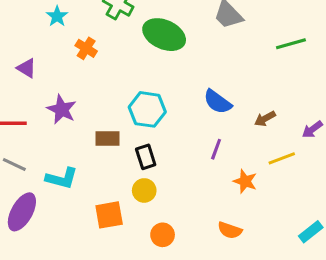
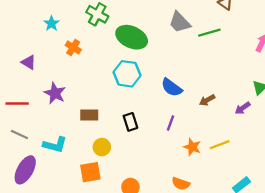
green line: (291, 44) -> (209, 33), moved
cyan hexagon: (147, 109) -> (127, 74), moved
black rectangle: (146, 157) -> (130, 122), moved
yellow line: (282, 158) -> (220, 145), moved
yellow circle: (144, 190) -> (102, 147), moved

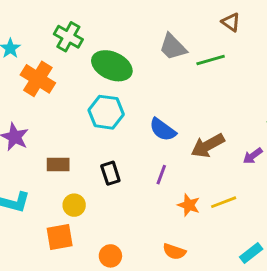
orange cross: (73, 47) -> (38, 79), size x1.6
brown arrow: (207, 100) -> (208, 146), size x1.6

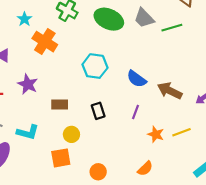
green ellipse: (112, 66) -> (109, 19), moved
brown arrow: (208, 146) -> (170, 91), turned 55
orange semicircle: (174, 252) -> (145, 169), turned -63

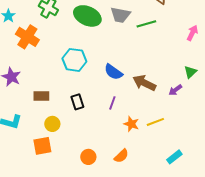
gray trapezoid: (144, 18) -> (120, 15), turned -35
orange circle: (98, 172) -> (88, 157), moved

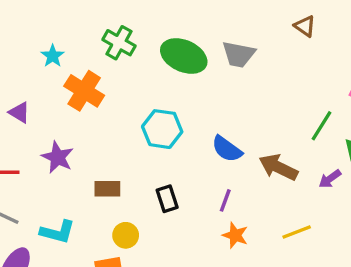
green line: (146, 24) -> (322, 126), moved, turned -42
orange star: (131, 124) -> (235, 235), moved

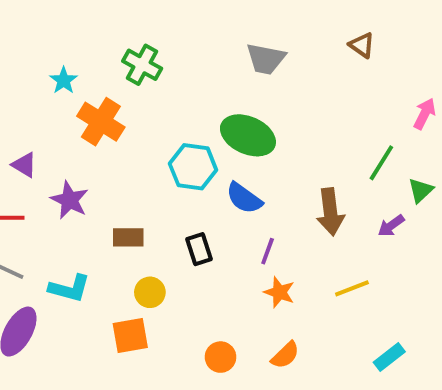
gray trapezoid: (239, 54) -> (266, 59), moved
green ellipse: (184, 56) -> (248, 135), moved
purple triangle: (19, 112) -> (24, 165), moved
blue semicircle: (227, 149) -> (244, 198), moved
brown arrow: (278, 167) -> (330, 212), turned -123

